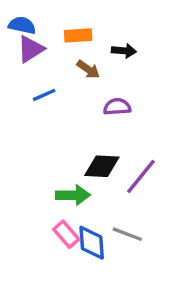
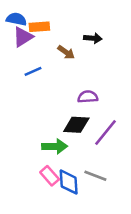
orange rectangle: (78, 35) -> (39, 27), moved
purple semicircle: (117, 107) -> (88, 97), moved

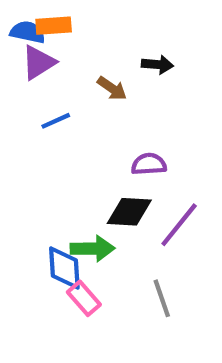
orange rectangle: (39, 27) -> (54, 26), moved
gray line: (95, 176) -> (162, 298), turned 50
blue diamond: (69, 182) -> (64, 268), moved

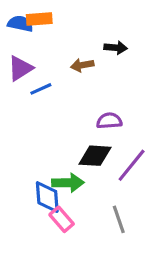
purple triangle: (38, 62) -> (20, 68), moved
brown arrow: (112, 88) -> (82, 65), turned 135

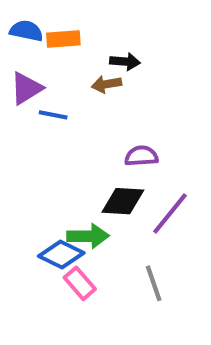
orange rectangle: (39, 19) -> (63, 39), moved
black arrow: (116, 48) -> (125, 62), moved
blue line: (41, 89) -> (53, 115), turned 35
blue diamond: (47, 197) -> (61, 255), turned -60

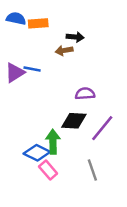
purple triangle: (26, 88) -> (15, 73), moved
green arrow: (88, 236) -> (53, 142), turned -90

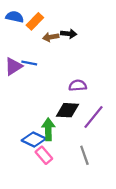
orange rectangle: (38, 23) -> (35, 21), turned -42
brown arrow: (64, 50) -> (51, 37), moved

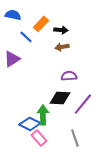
orange rectangle: (35, 21) -> (41, 24), moved
brown arrow: (51, 37) -> (62, 47), moved
blue line: (29, 63) -> (26, 37), moved, turned 32

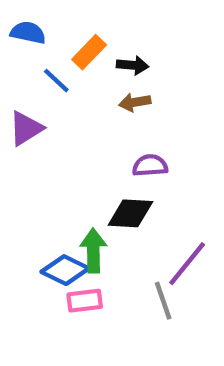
purple line: (83, 104) -> (187, 264), moved
pink rectangle: (39, 138) -> (85, 301), turned -56

